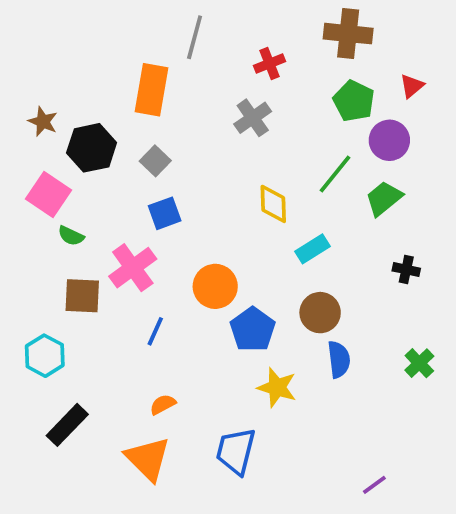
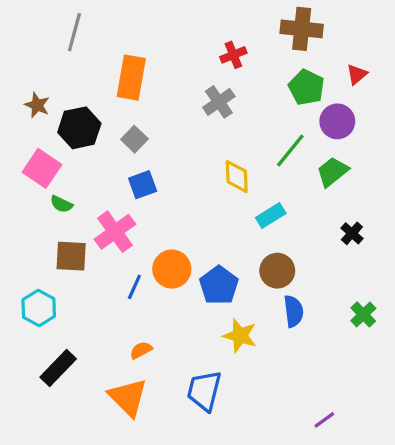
gray line: (195, 37) -> (74, 32), moved
black cross: (406, 270) -> (352, 233), turned 30
orange circle: (215, 286) -> (172, 269), moved

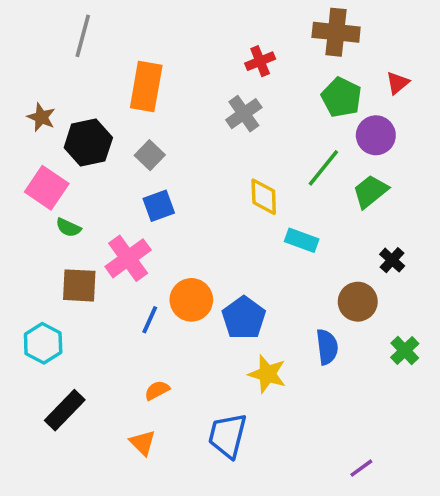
cyan rectangle: (271, 215) -> (302, 240), turned 52
brown circle: (277, 271) -> (358, 302), moved
orange triangle: (128, 397) -> (143, 443), size x0.6

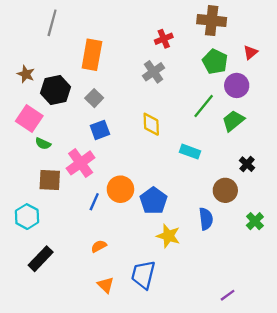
yellow diamond: (264, 197) -> (151, 124), moved
orange triangle: (143, 443) -> (106, 285), moved

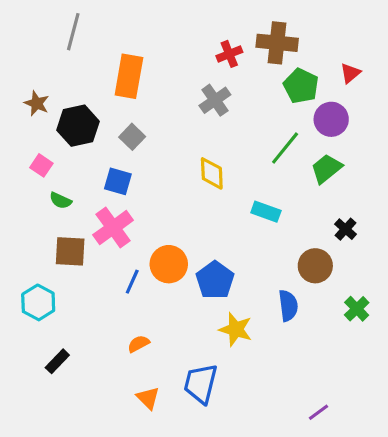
brown cross: (212, 21) -> (277, 43), moved
pink square: (29, 119) -> (41, 165), size x0.6
blue square: (100, 130) -> (118, 181), moved, turned 36
black rectangle: (41, 259) -> (57, 361), size x0.7

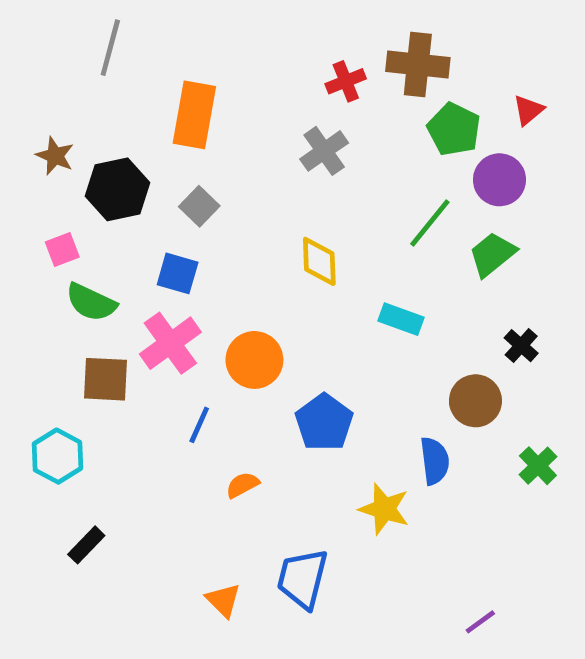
pink square: (41, 165) -> (62, 249), turned 35
green semicircle: (61, 200) -> (91, 302), size x1.5
orange circle: (169, 264) -> (254, 360), moved
yellow star: (236, 329) -> (384, 509), moved
orange semicircle: (139, 344) -> (242, 485), moved

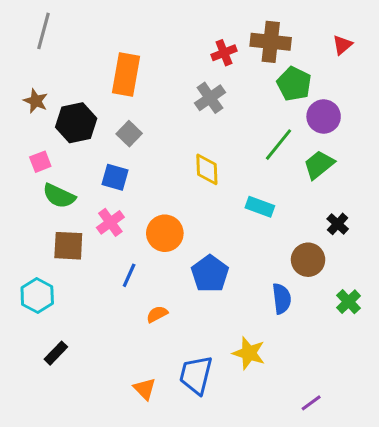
gray line: (110, 48) -> (43, 31), moved
red triangle: (528, 110) -> (342, 45), moved
pink cross: (170, 343) -> (110, 222), size x0.7
yellow star: (384, 509) -> (249, 353), moved

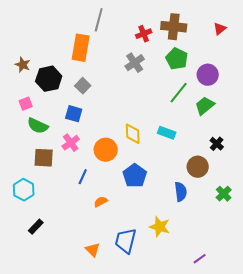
gray line: (43, 31) -> (99, 20), moved
green pentagon: (294, 84) -> (177, 59), moved
yellow diamond: (207, 169) -> (133, 134), moved

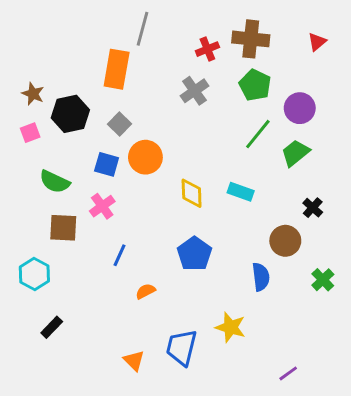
pink square: (26, 104) -> (30, 133), moved
orange circle: (106, 150) -> (145, 157), moved

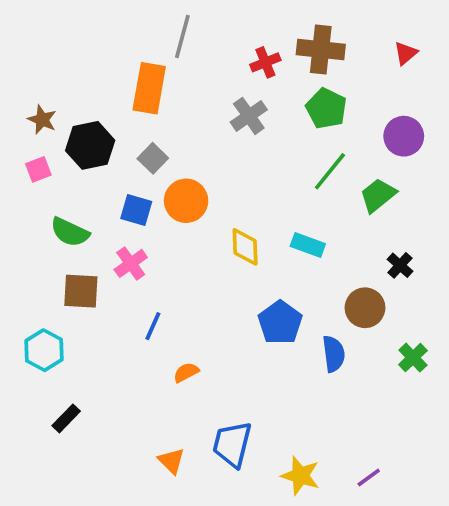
purple circle: (300, 108) -> (404, 136), moved
blue pentagon: (194, 254) -> (280, 323), moved
yellow star: (231, 327) -> (300, 476), moved

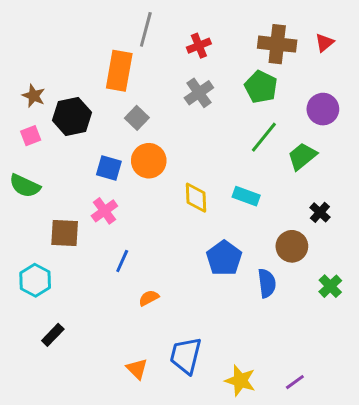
brown cross: (321, 49) -> (277, 44), moved
red cross: (265, 62) -> (199, 46), moved
gray square: (153, 158) -> (137, 118), moved
green semicircle: (70, 232) -> (25, 186), moved

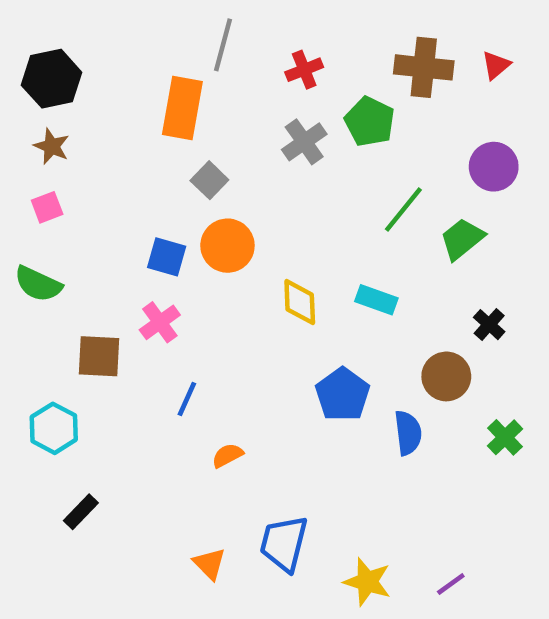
green pentagon: (261, 87) -> (370, 122), moved
black hexagon: (72, 116) -> (52, 79), moved

